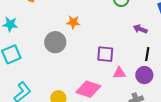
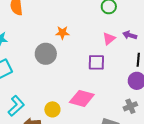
pink triangle: (119, 73) -> (109, 39), moved, turned -32

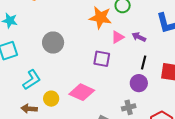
orange star: (62, 33) -> (100, 18), moved, size x1.6
cyan L-shape: (16, 106) -> (32, 80), moved

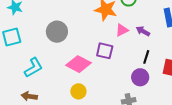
pink diamond: (82, 92) -> (78, 64), moved
yellow circle: (51, 99) -> (78, 91), moved

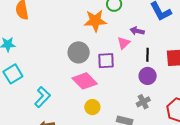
pink triangle: (122, 30) -> (124, 43), moved
gray circle: (57, 32) -> (79, 52), moved
pink diamond: (78, 64) -> (85, 81), turned 35

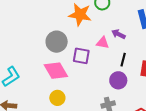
pink triangle: (124, 43) -> (103, 43), turned 40

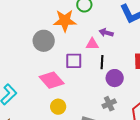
gray circle: (57, 42) -> (44, 41), moved
black line: (123, 60) -> (102, 62), moved

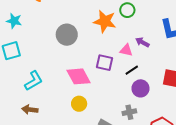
gray circle: (44, 41) -> (67, 35), moved
black line: (102, 62) -> (132, 70), turned 40

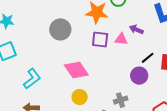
purple square: (104, 63) -> (100, 40), moved
black line: (132, 70) -> (148, 58), moved
gray cross: (129, 112) -> (121, 100), moved

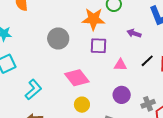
pink triangle: (121, 39) -> (120, 65), moved
purple circle: (139, 76) -> (122, 95), moved
gray cross: (121, 100) -> (148, 104), moved

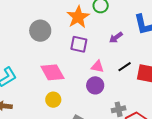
orange star: (93, 19) -> (78, 17), turned 30
purple arrow: (134, 33) -> (116, 38), turned -64
purple circle: (122, 95) -> (95, 85), moved

